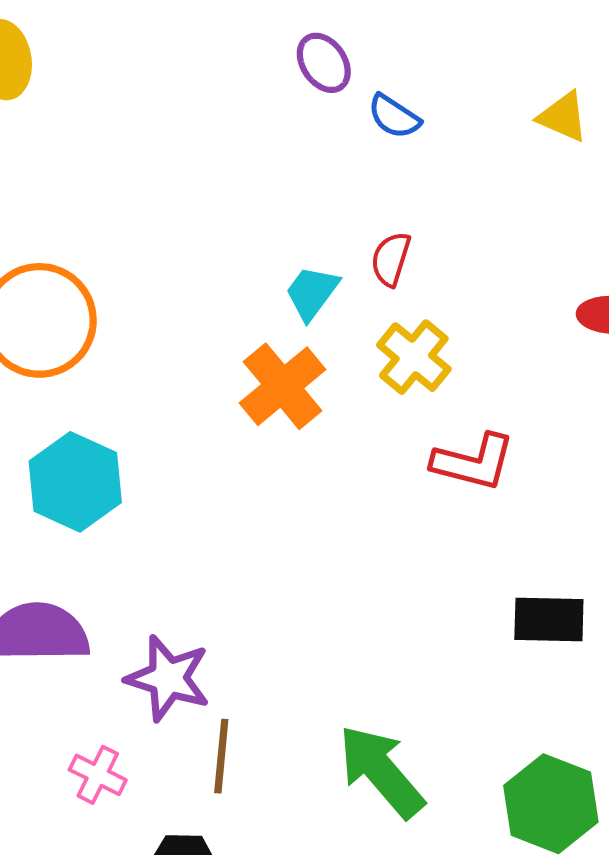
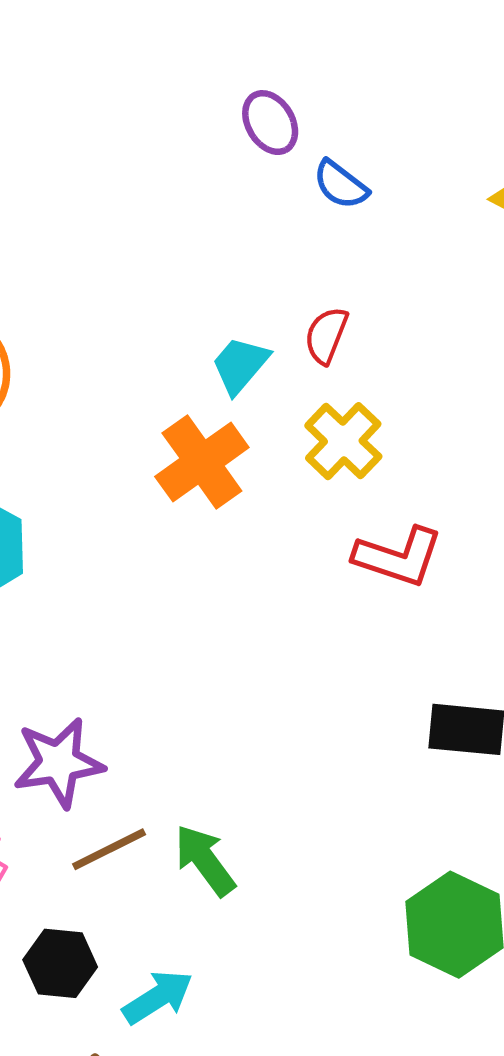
purple star: (168, 678) -> (59, 763), turned -30
brown line: (221, 756) -> (109, 849), turned 54
green arrow: (381, 771) -> (205, 860), moved, size x0.7

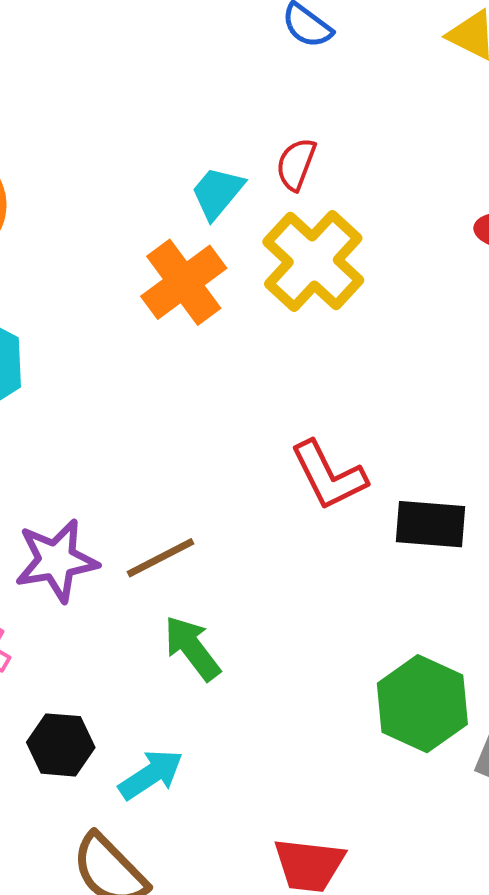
yellow cross: (343, 441) -> (313, 261), size x1.4
red L-shape: (398, 557) -> (329, 476), moved, turned 46
brown line: (109, 849) -> (161, 558), moved

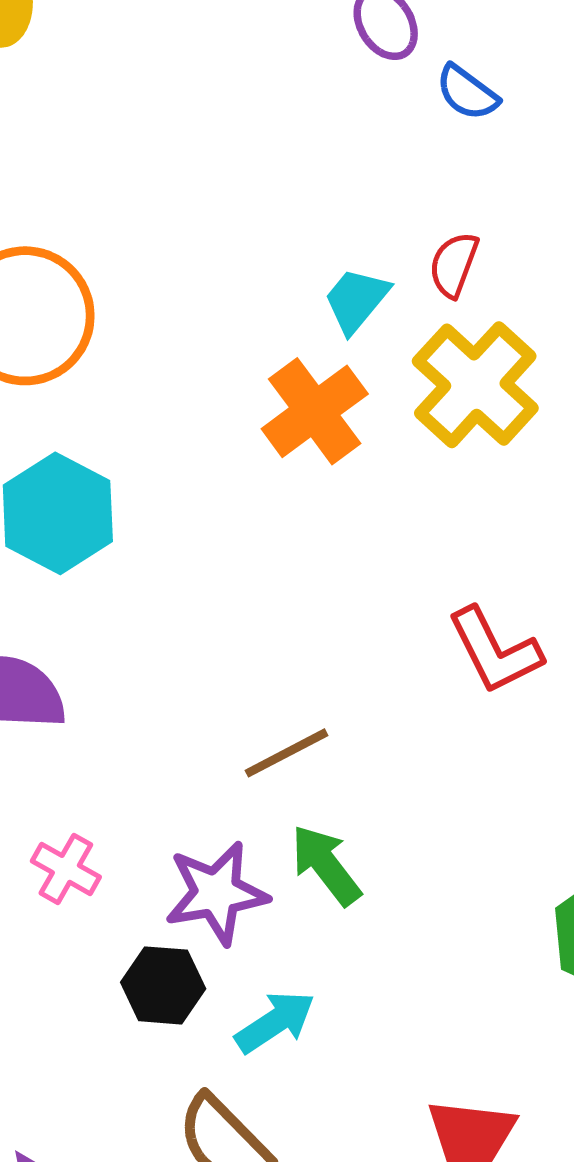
purple star: (56, 561) -> (216, 893), moved

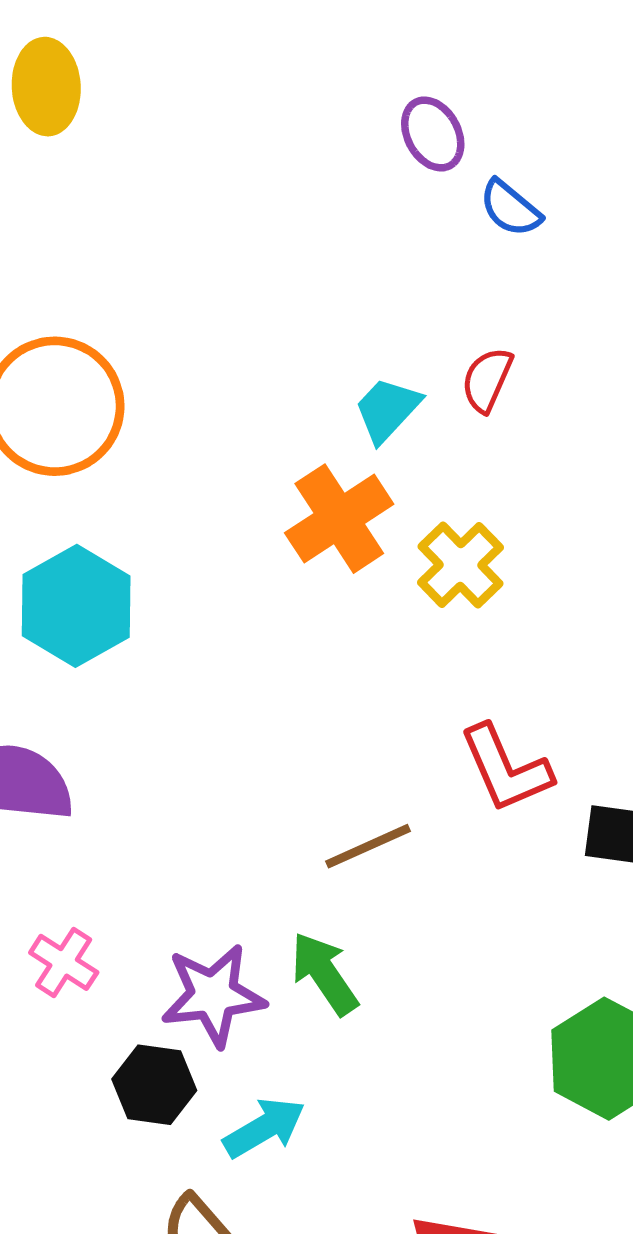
yellow cross: (475, 385) -> (461, 565), moved, size x0.7
brown line: (286, 753) -> (368, 846), moved

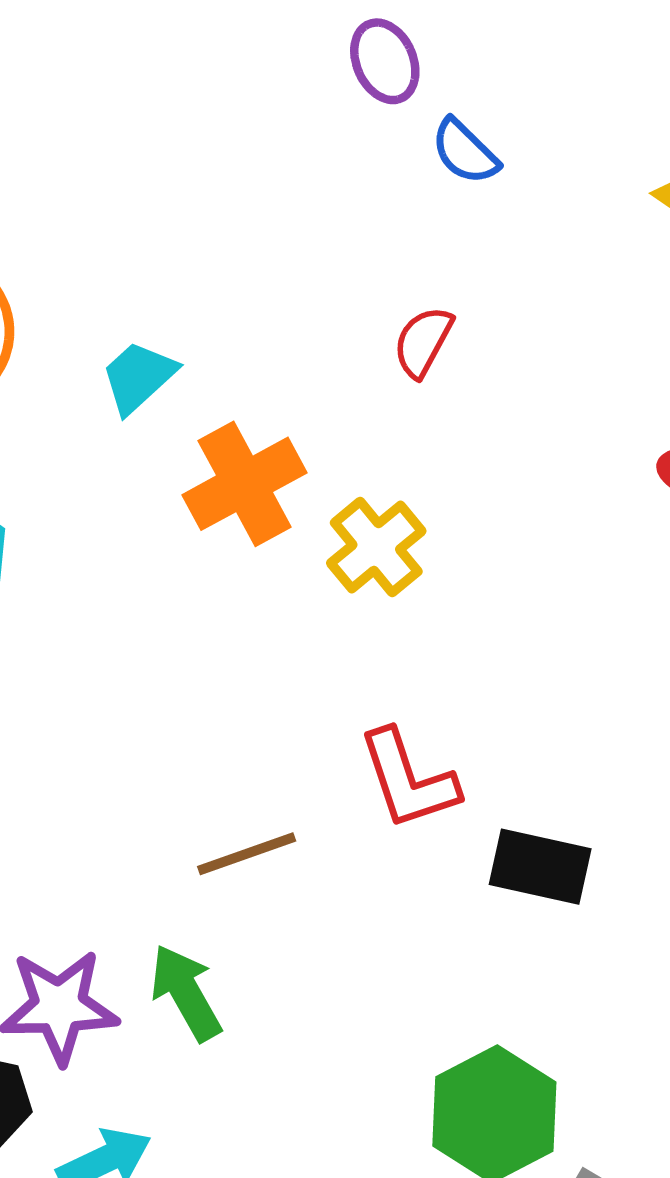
cyan trapezoid: (387, 410) -> (138, 377), moved

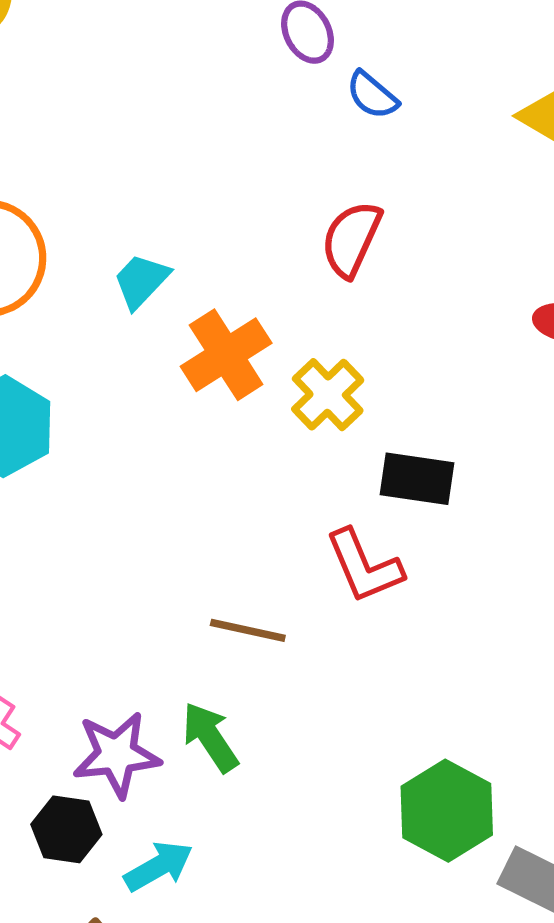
red semicircle: (423, 342) -> (351, 239), size x1.4
brown line: (247, 854) -> (248, 630), turned 36
black rectangle: (540, 867) -> (417, 479), moved

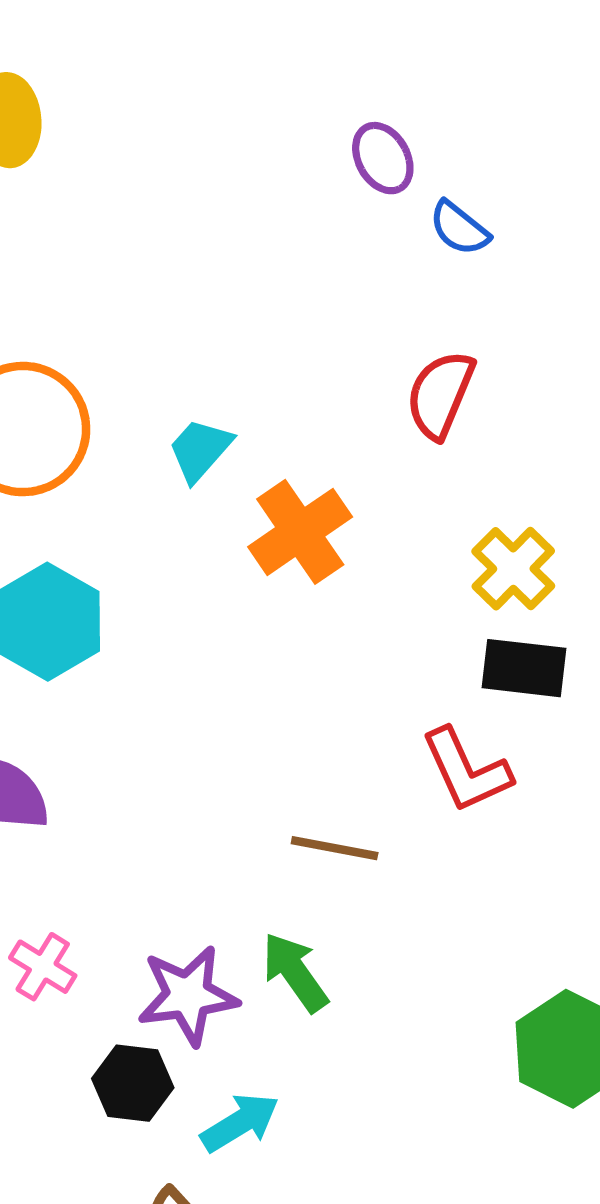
yellow cross: (328, 395) -> (513, 569), moved

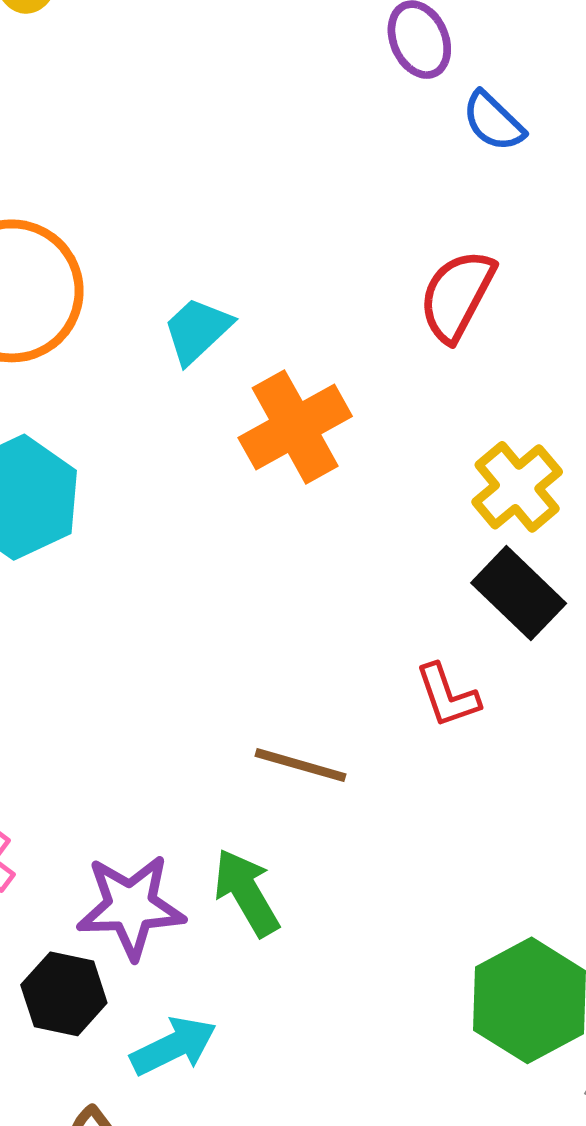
black rectangle: (524, 668) -> (519, 593), turned 32
red L-shape: (466, 770) -> (447, 696), size x0.7

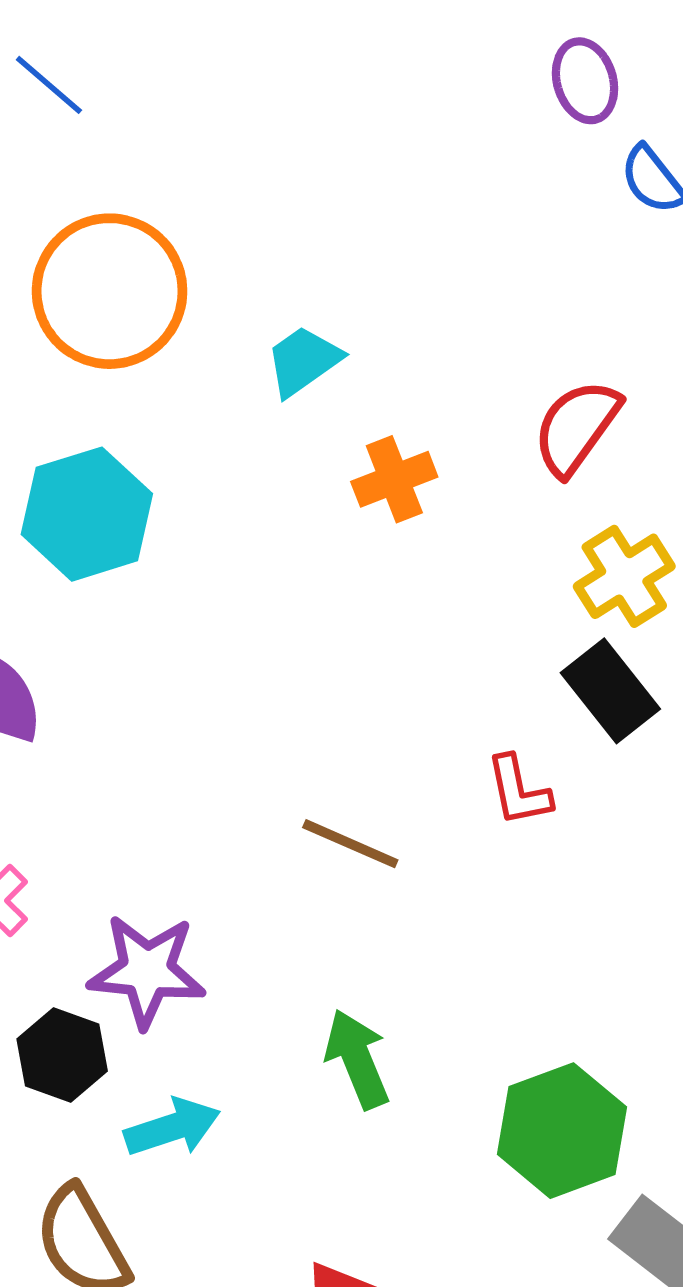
red semicircle: (457, 295) -> (576, 427), moved
orange cross: (295, 427) -> (394, 479), size x0.7
green arrow: (246, 892) -> (357, 1059), moved

